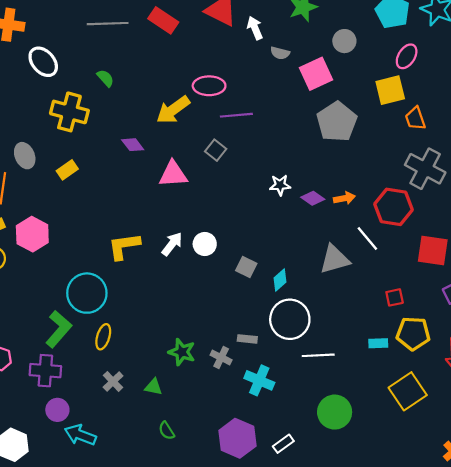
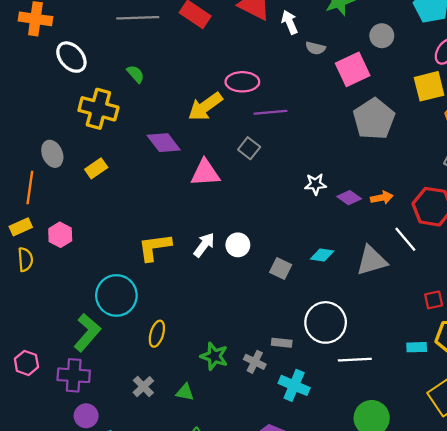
purple diamond: (133, 145) -> (164, 143), size x1.4
pink hexagon: (32, 234) -> (60, 235), size x0.7
cyan diamond: (280, 280) -> (322, 255), moved, turned 50
yellow ellipse: (103, 337) -> (157, 334), moved

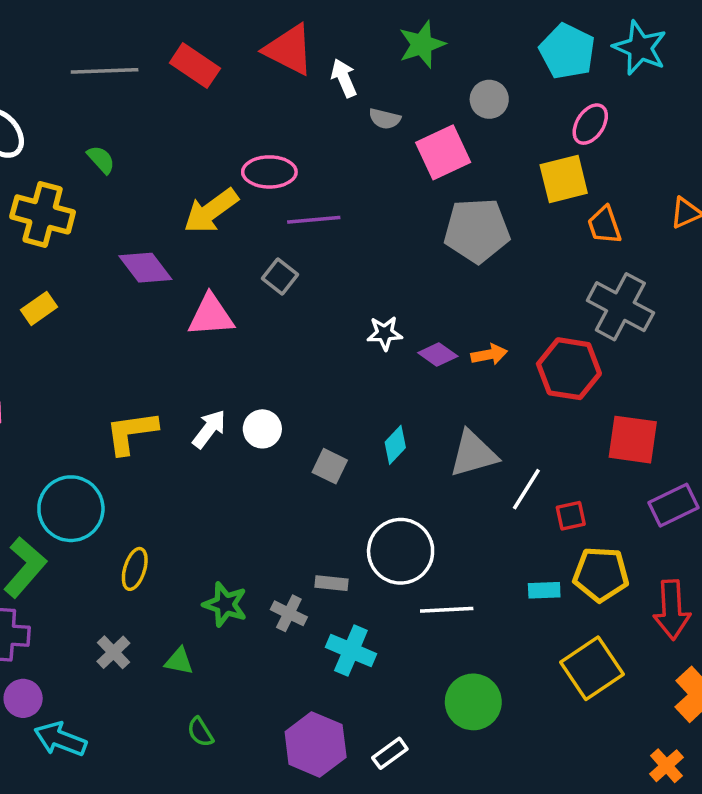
gray pentagon: (374, 119) -> (477, 230), turned 30
white line: (405, 239) -> (526, 489), moved, turned 72
cyan diamond: (322, 255) -> (395, 445), turned -55

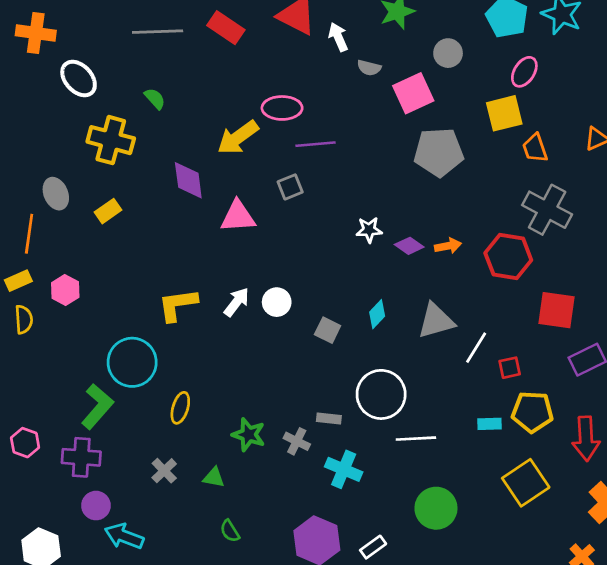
purple diamond: (145, 268) -> (188, 180), turned 30
gray square: (280, 277) -> (290, 187), turned 30

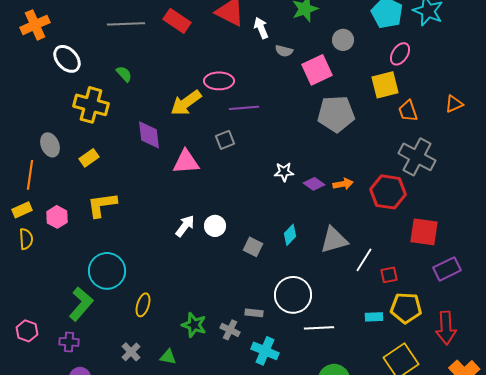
orange cross: (36, 33) -> (35, 25), turned -32
yellow L-shape: (178, 305) -> (102, 205), moved
purple cross: (81, 457) -> (69, 342), size x0.7

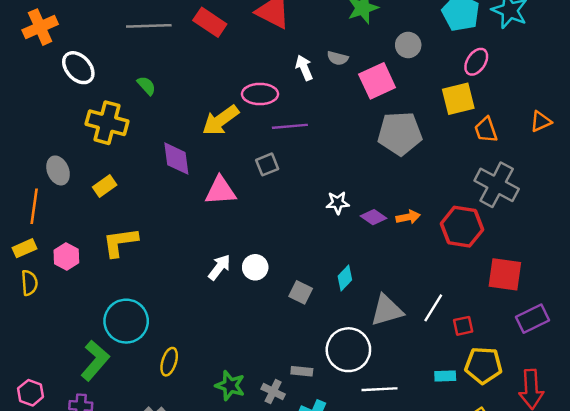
white arrow: (261, 28) -> (304, 68), moved
gray triangle: (334, 240) -> (387, 310), moved

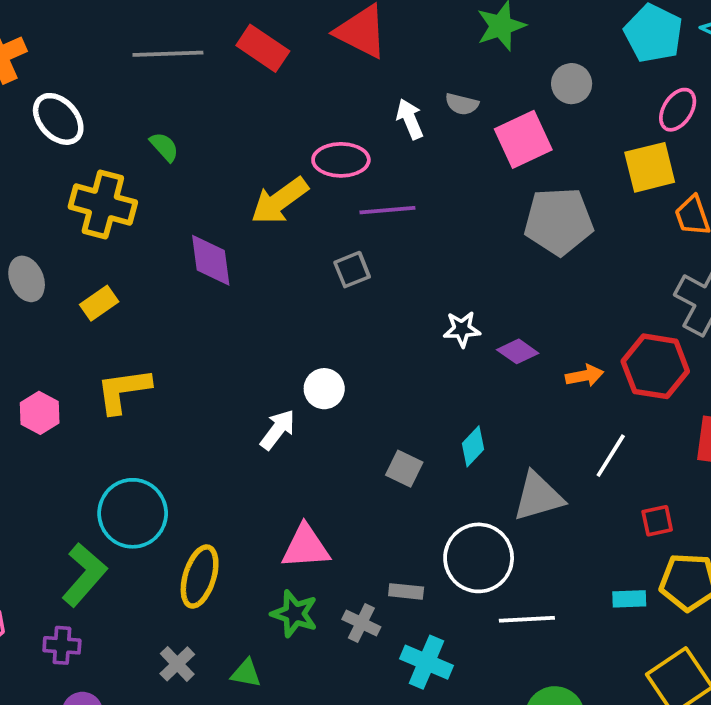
pink triangle: (221, 191) -> (306, 547), moved
orange arrow: (408, 217) -> (585, 376), moved
white circle: (255, 267) -> (324, 389), moved
white line: (433, 308) -> (611, 456), moved
yellow ellipse: (169, 362) -> (200, 577), size x1.4

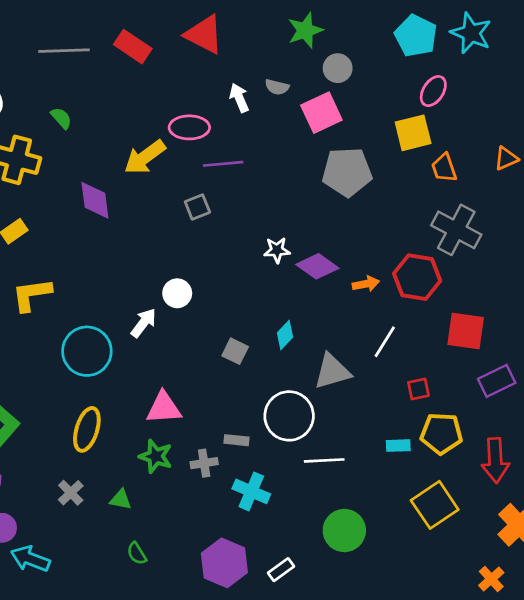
gray circle: (572, 84) -> (338, 68), moved
purple diamond: (518, 351) -> (317, 266), size x1.4
cyan circle: (133, 513) -> (87, 351), moved
gray cross: (361, 623) -> (204, 463), turned -35

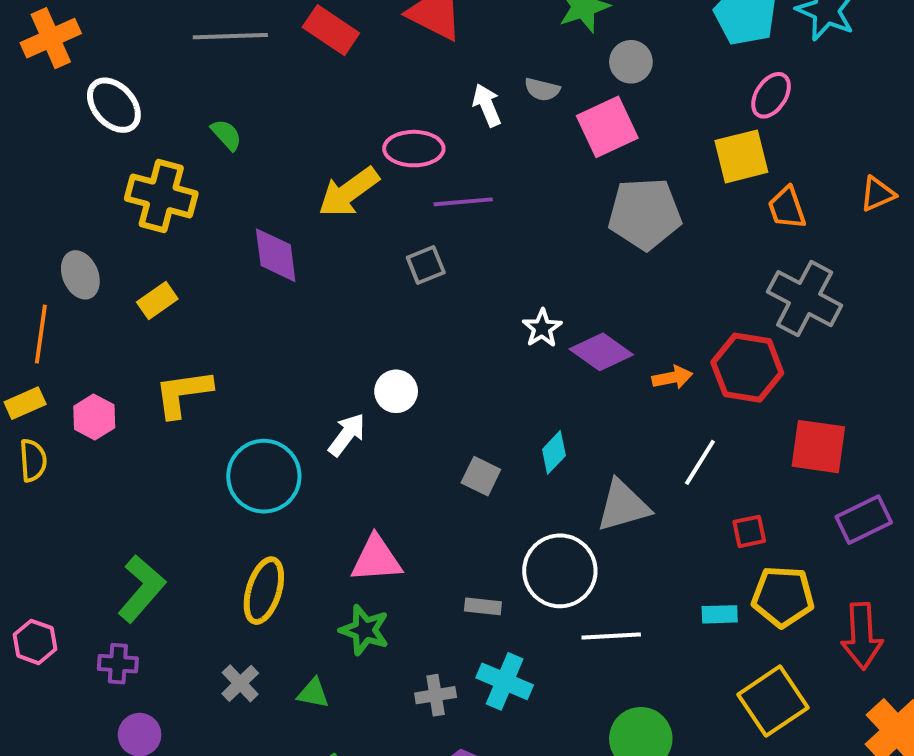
white star: (277, 250) -> (542, 328), turned -30
gray cross: (204, 463) -> (436, 695), moved

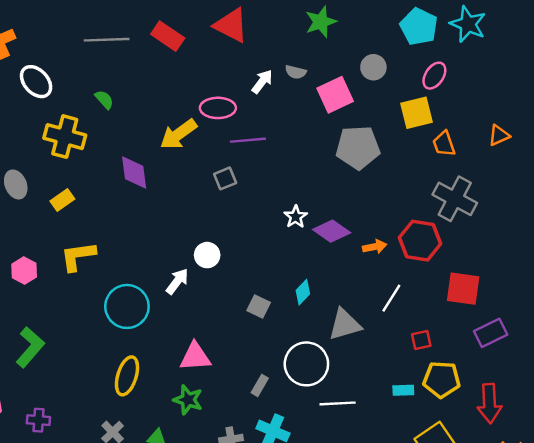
gray circle: (631, 62) -> (373, 67), moved
white arrow: (487, 105) -> (262, 82), turned 60
green L-shape: (142, 589) -> (30, 347), moved
gray rectangle: (483, 606) -> (260, 385), turned -66

